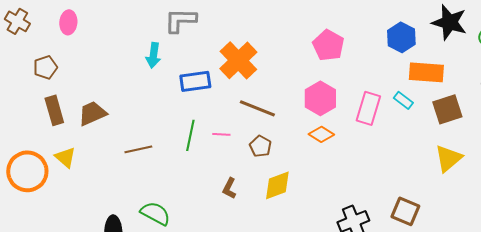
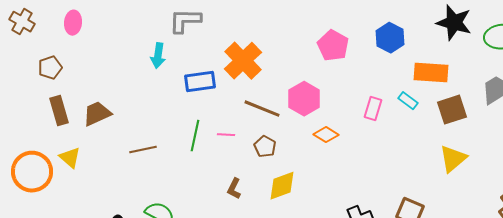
blue hexagon: (401, 37) -> (390, 38), moved
pink hexagon: (320, 98) -> (304, 99), moved
pink rectangle: (368, 108) -> (373, 109), size x0.7

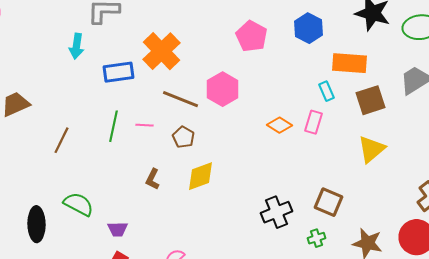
cyan rectangle: (408, 101) -> (326, 91), turned 30
pink rectangle: (373, 109) -> (314, 122), moved
orange diamond: (326, 135) -> (280, 125), moved
brown line: (143, 150) -> (62, 140), turned -52

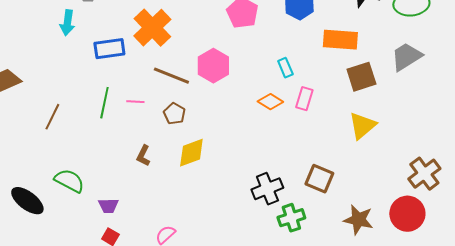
cyan rectangle: (326, 91) -> (285, 68), moved
black ellipse: (36, 224) -> (27, 201), turned -52
green cross: (316, 238) -> (291, 218), moved, size x1.5

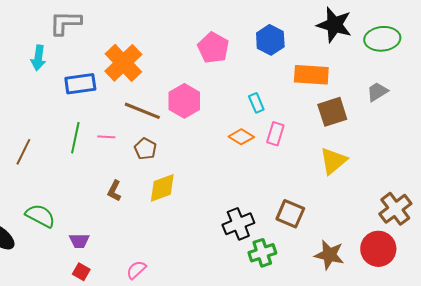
gray trapezoid: (406, 57) -> (377, 92), size x0.7

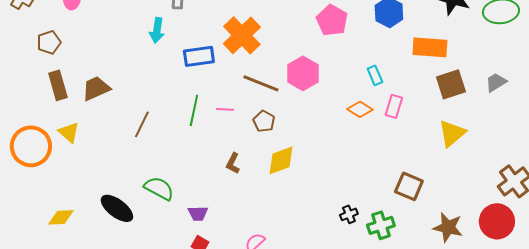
gray trapezoid: (377, 92) -> (496, 82), moved
black cross: (238, 224) -> (349, 214), moved, size x0.6

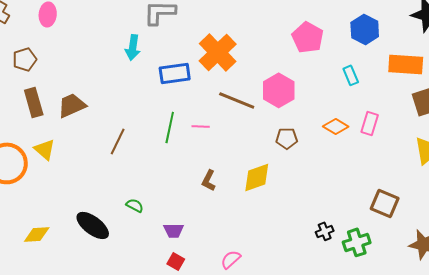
cyan rectangle: (375, 75) -> (351, 75), moved
brown pentagon: (264, 121) -> (287, 138), moved, turned -30
green semicircle: (159, 188) -> (135, 205), size x0.6

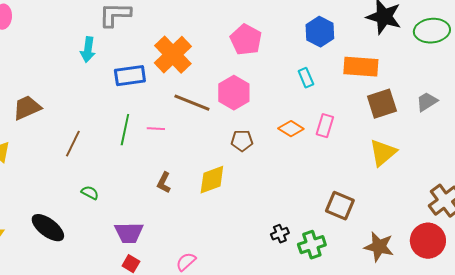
pink pentagon: (308, 37) -> (246, 40), moved
green semicircle: (135, 205) -> (90, 193), moved
purple trapezoid: (174, 230) -> (129, 233), size x1.4

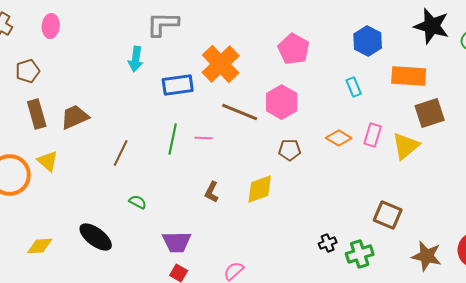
yellow triangle: (383, 153) -> (406, 146), moved

